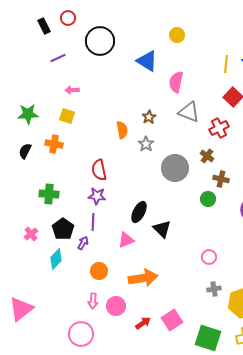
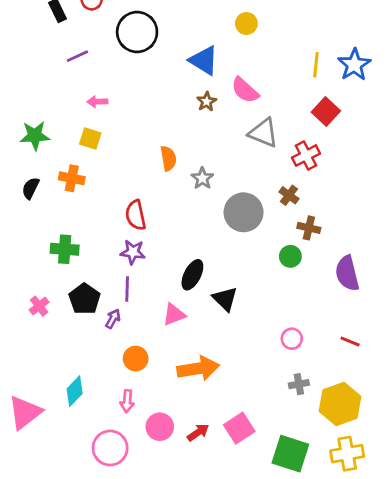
pink semicircle: (176, 82) -> (245, 90), turned -60
brown star: (149, 117) -> (207, 102), moved
cyan diamond: (56, 259) -> (75, 391), moved
pink circle: (116, 306) -> (160, 427), moved

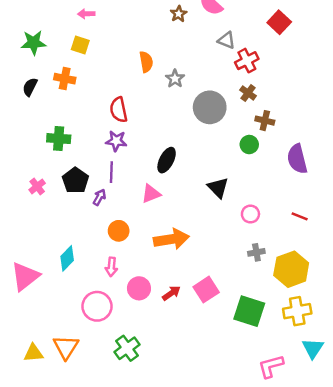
gray triangle: (263, 133) -> (226, 40), size x0.7
red cross: (306, 156) -> (247, 61), moved
black triangle: (225, 299) -> (218, 188), moved

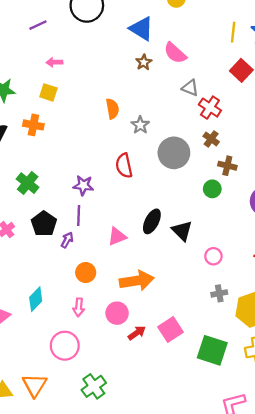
red cross: (247, 61) -> (210, 108), turned -30
red semicircle: (119, 110) -> (124, 166), moved
green cross: (59, 139) -> (28, 183), turned 35
black ellipse: (167, 160) -> (152, 221), moved
pink circle: (139, 288) -> (117, 313), moved

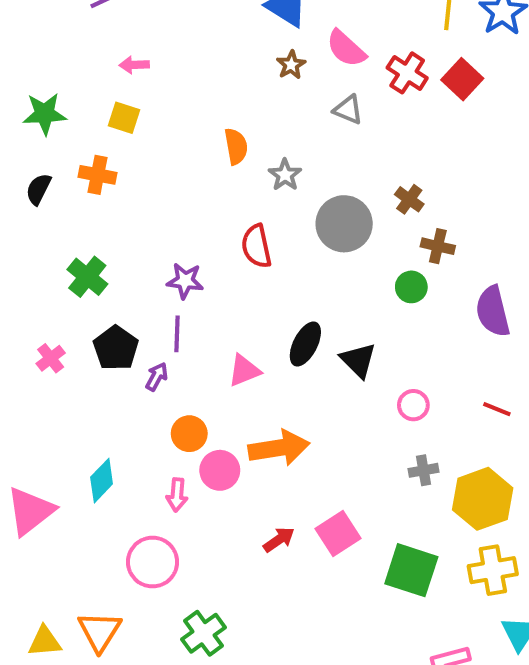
gray triangle: (190, 88) -> (348, 110), moved
red cross: (210, 108) -> (407, 73), moved
pink circle: (117, 313) -> (220, 470), moved

